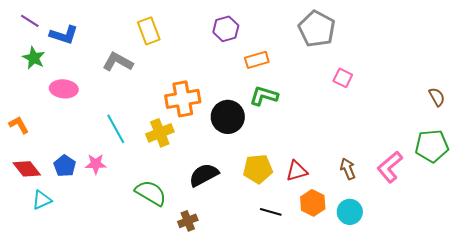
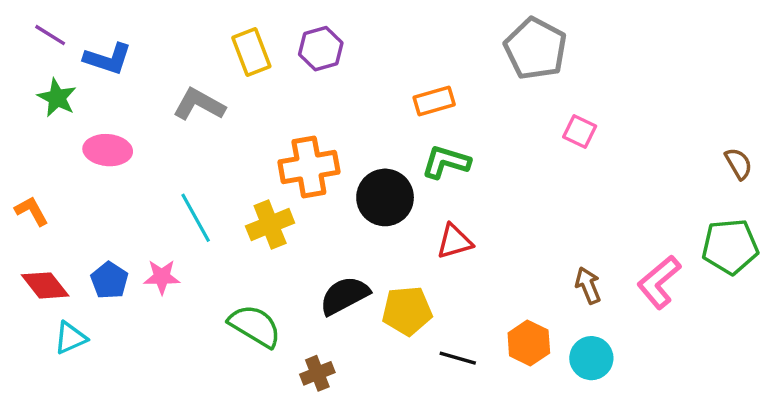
purple hexagon: (226, 29) -> (321, 49), moved
yellow pentagon: (258, 169) -> (407, 311), moved
red triangle: (297, 171) -> (454, 241), moved

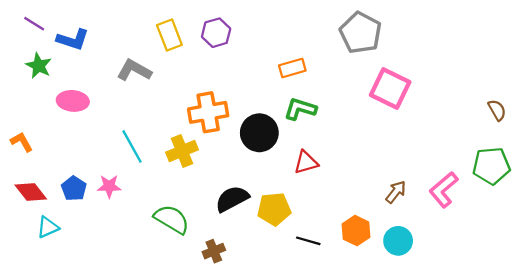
pink square: (580, 131) -> (390, 88), size x1.8
brown arrow: (588, 285) -> (396, 192), turned 60

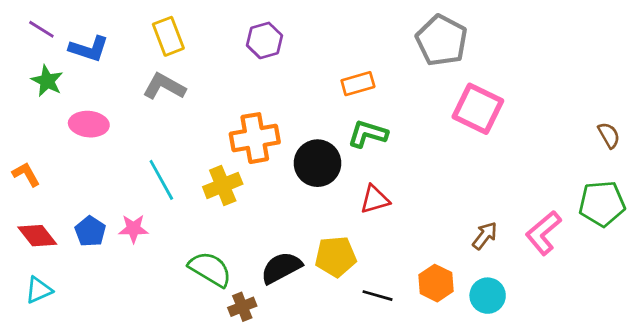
yellow rectangle: (169, 35) -> (168, 36), moved
black semicircle: (232, 199) -> (281, 268), moved
cyan triangle: (48, 227) -> (39, 290), moved
brown cross: (214, 251) -> (242, 307), moved

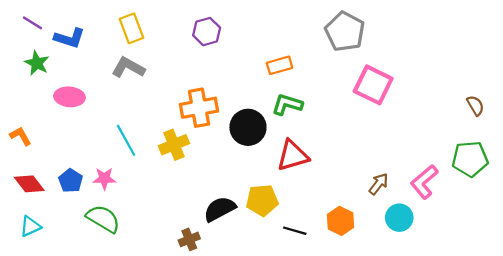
red triangle: (375, 199) -> (293, 156), size x1.4
green semicircle: (210, 269) -> (103, 219), moved
cyan circle: (488, 296) -> (399, 218), moved

